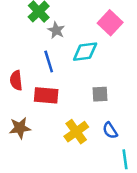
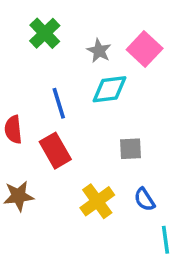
gray star: (56, 30) -> (99, 51), moved
red rectangle: (46, 95) -> (55, 151), turned 55

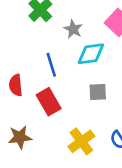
gray star: (99, 51) -> (73, 29), moved
gray square: (131, 149) -> (98, 92), moved

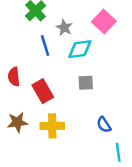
blue line: (51, 65) -> (45, 46), moved
yellow cross: (81, 141) -> (52, 126), moved, turned 35

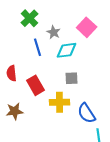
blue semicircle: (104, 125) -> (87, 113), size x1.5
yellow cross: (52, 126) -> (60, 102), moved

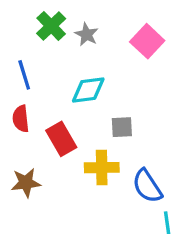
gray star: (54, 32) -> (87, 34), moved
blue line: (38, 47) -> (24, 75), moved
cyan diamond: (67, 50) -> (88, 90), moved

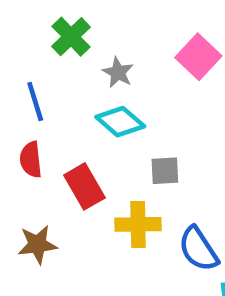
gray star: (87, 34) -> (118, 72), moved
cyan diamond: (88, 90) -> (120, 122), turned 48

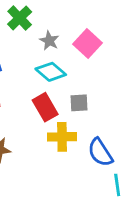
pink square: (198, 57) -> (87, 43), moved
red rectangle: (84, 186) -> (45, 107), moved

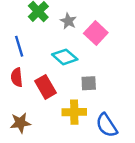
gray star: (49, 41) -> (68, 21), moved
red rectangle: (45, 107) -> (46, 87), moved

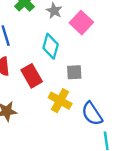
cyan diamond: (65, 57) -> (51, 46), turned 65
yellow cross: (74, 112) -> (60, 101), turned 30

